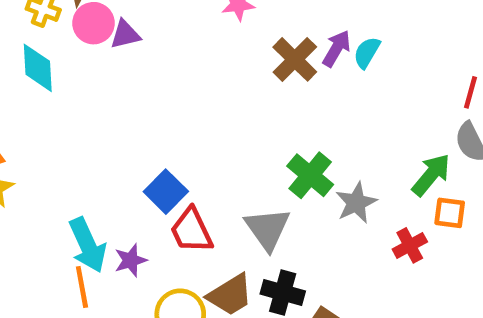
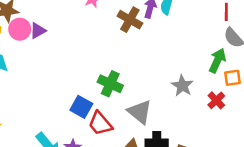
green cross: (310, 175) -> (110, 84), moved

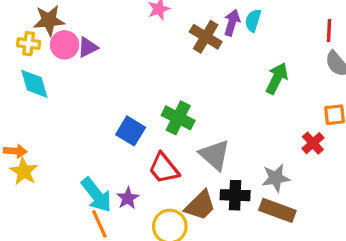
green arrow: (217, 60) -> (277, 78), moved
gray star: (182, 86) -> (276, 178), moved, turned 30
blue square: (81, 107) -> (131, 131), moved

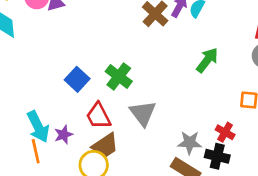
red cross: (313, 143) -> (225, 132), moved, turned -30
black cross: (235, 195) -> (217, 156), moved
brown trapezoid: (200, 205) -> (105, 145), moved

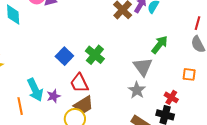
gray triangle: (143, 113) -> (143, 67), moved
gray star: (190, 143) -> (137, 90), moved, turned 30
orange line: (36, 151) -> (20, 106), moved

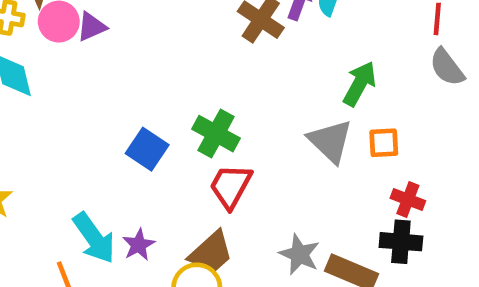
orange square: (189, 74) -> (384, 143), moved
red trapezoid: (79, 83) -> (231, 186), moved, turned 65
gray star: (137, 90) -> (299, 254), moved

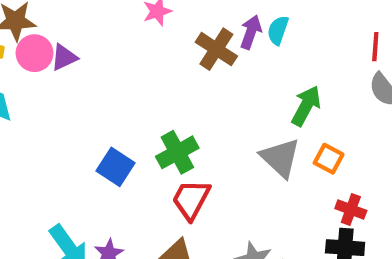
green cross: (216, 134) -> (177, 152), turned 33
orange square: (384, 143) -> (329, 159), turned 32

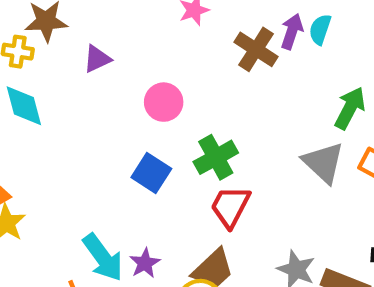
pink circle: (35, 53) -> (164, 102), moved

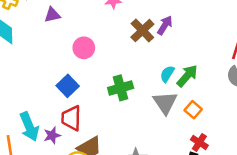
cyan semicircle: (320, 29) -> (167, 74), moved
green cross: (216, 157) -> (121, 88), moved
red trapezoid: (230, 207) -> (71, 118), moved, turned -40

